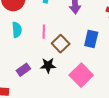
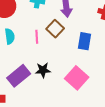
brown square: (61, 44) -> (55, 29), moved
purple rectangle: (23, 70) -> (19, 76), size x1.6

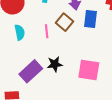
blue rectangle: (85, 41) -> (91, 19), moved
pink square: (77, 78) -> (89, 70), turned -30

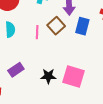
black star: (55, 64) -> (48, 76), moved
purple rectangle: (31, 71) -> (16, 70), size x0.7

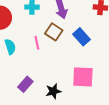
blue rectangle: (82, 26) -> (82, 37), moved, turned -42
black star: (48, 76) -> (53, 91), moved

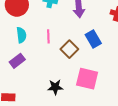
brown square: (54, 32) -> (69, 49), moved
purple rectangle: (25, 84) -> (17, 61), moved

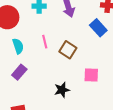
blue rectangle: (93, 39) -> (98, 28), moved
pink square: (87, 79) -> (91, 75), size x0.7

